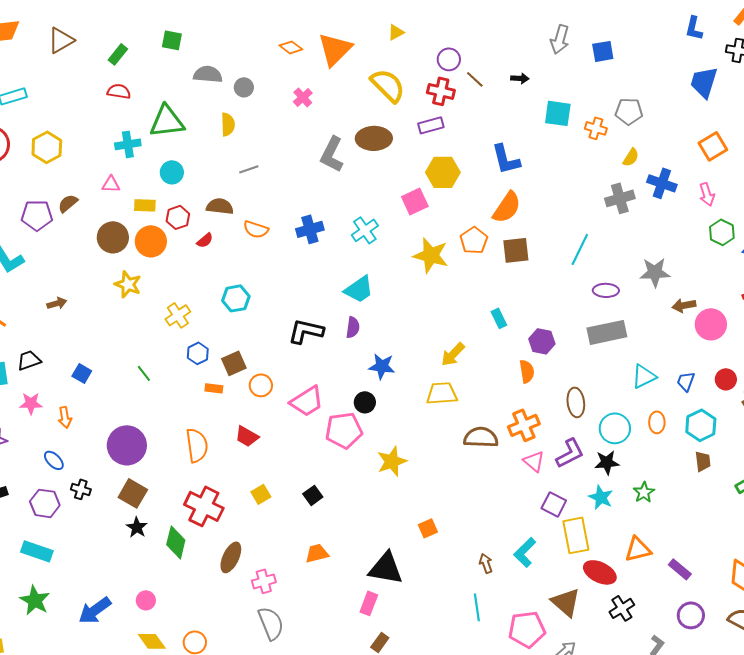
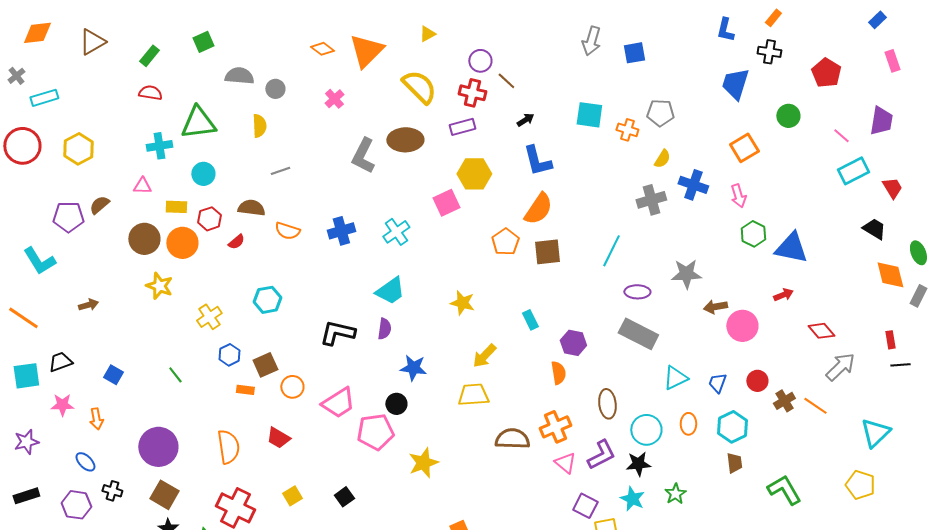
green square: (172, 40) -> (203, 42), turned -35
black arrow: (520, 78) -> (525, 120), moved, turned -36
yellow star: (431, 255) -> (462, 303), moved, size x0.7
gray rectangle: (607, 332) -> (638, 334), turned 39

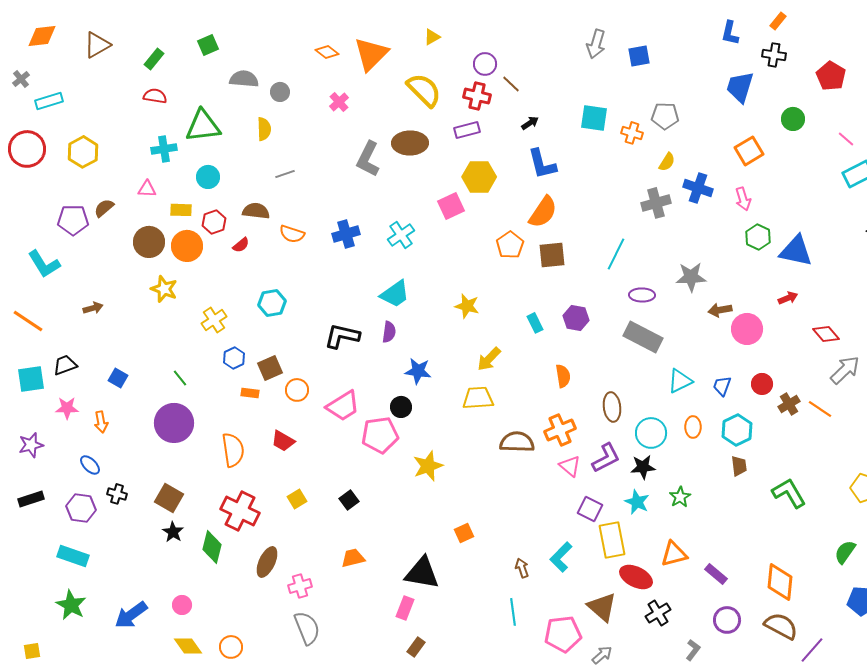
purple hexagon: (573, 343) -> (576, 318), moved
purple circle: (158, 447) -> (174, 423), moved

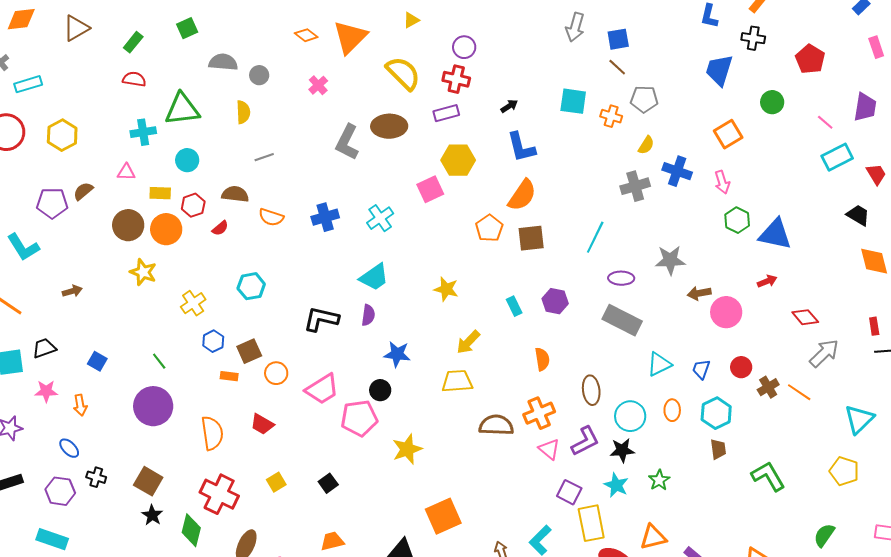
brown line: (511, 84) -> (617, 67), moved
orange square: (464, 533) -> (443, 516), size x1.8

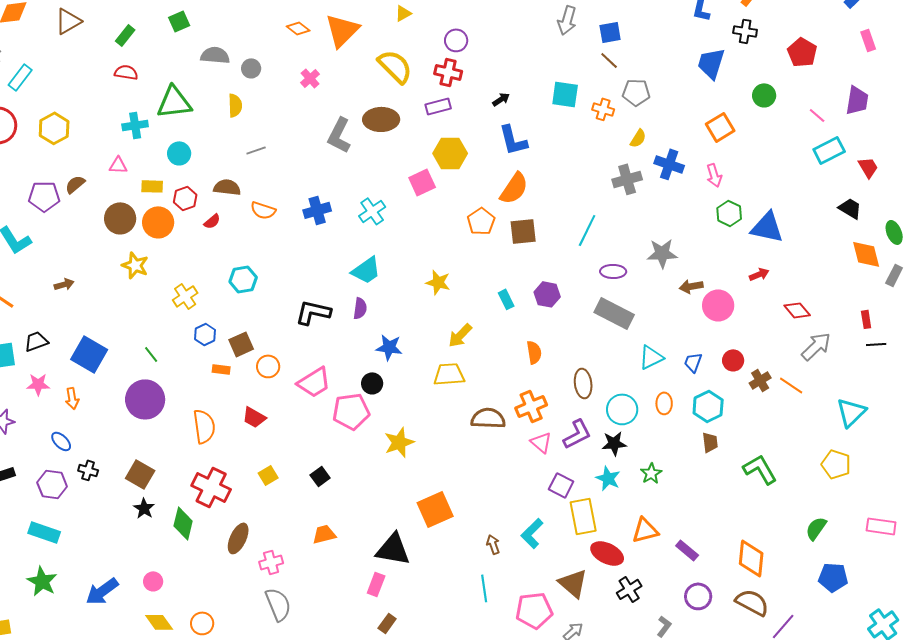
cyan rectangle: (28, 84) -> (20, 77), turned -36
blue square: (97, 361) -> (89, 354), size x1.8

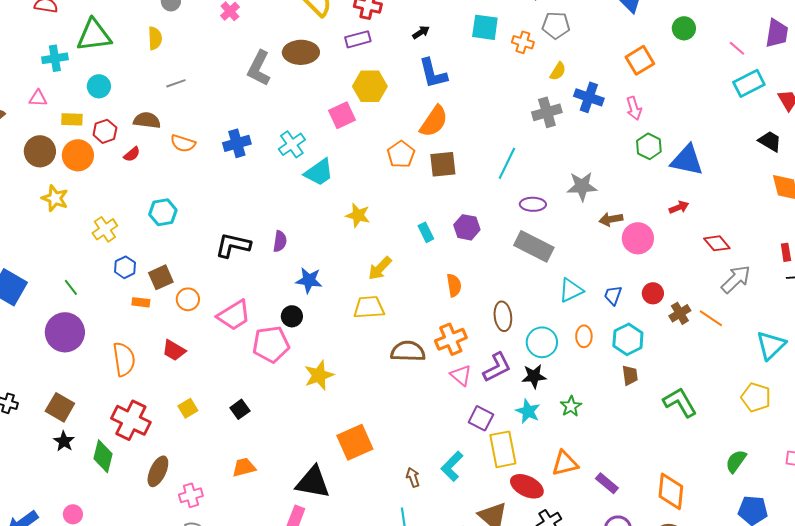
cyan trapezoid: (366, 270) -> (319, 172), moved

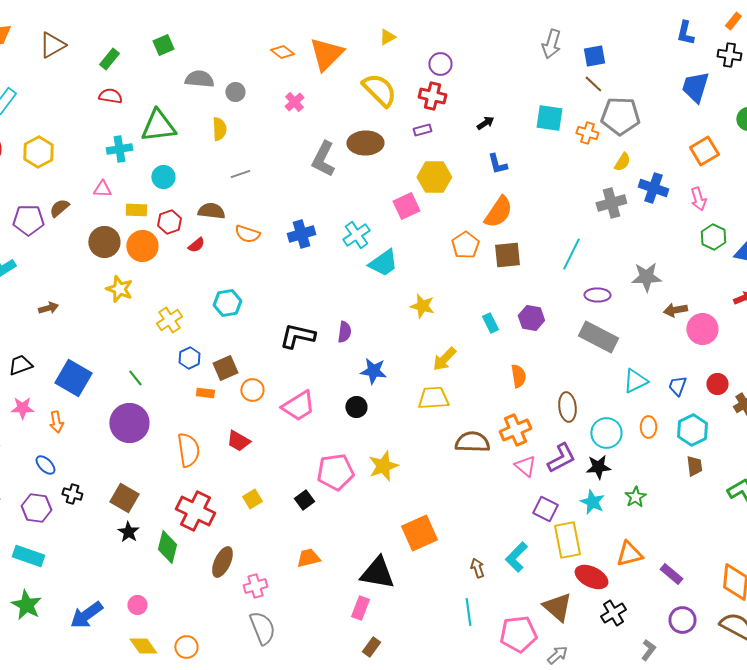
gray pentagon: (556, 25) -> (620, 116), size x1.4
purple rectangle: (358, 39) -> (422, 130), size x0.7
blue L-shape: (433, 73) -> (497, 164), size x0.7
pink pentagon: (271, 344) -> (335, 472), moved

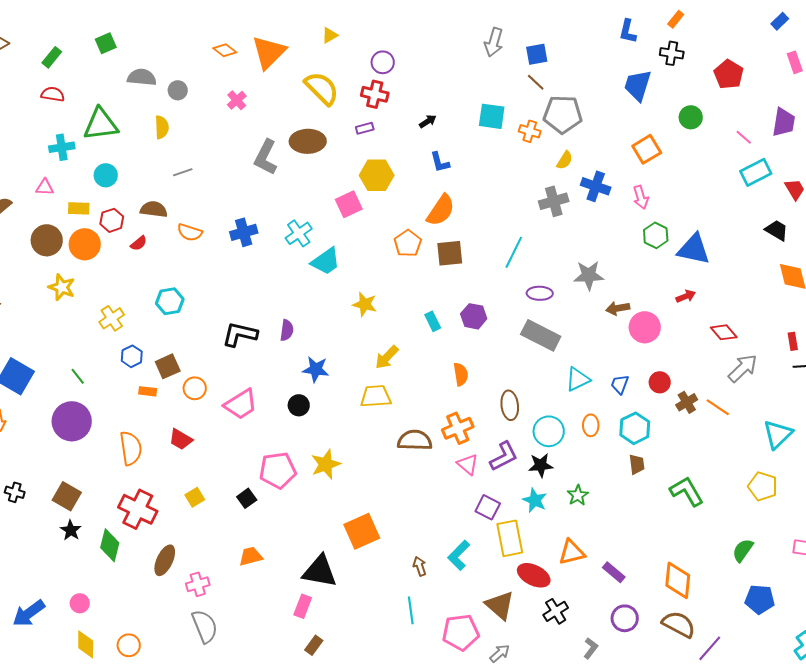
yellow diamond: (143, 646) -> (86, 644), turned 36

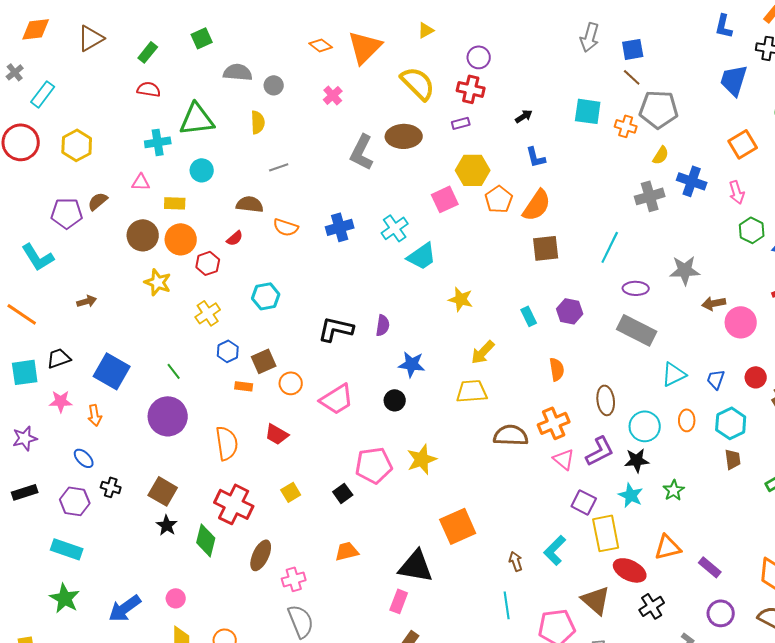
red hexagon: (112, 220) -> (208, 263), moved
orange pentagon: (408, 243) -> (499, 199), moved

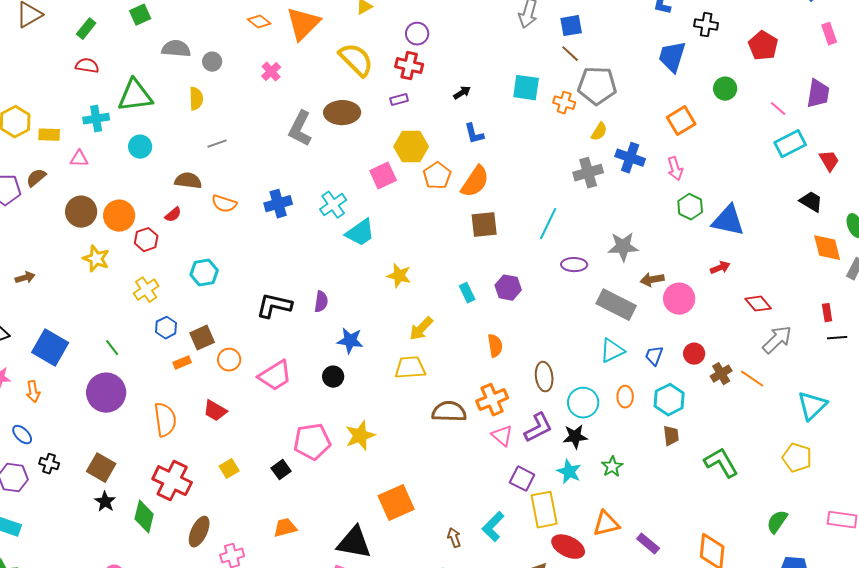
yellow rectangle: (175, 203) -> (49, 135), moved
gray rectangle: (637, 330) -> (616, 305), moved
orange rectangle: (244, 386) -> (182, 363), turned -30

